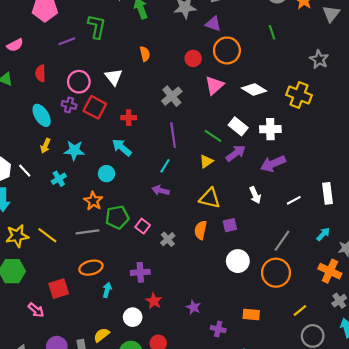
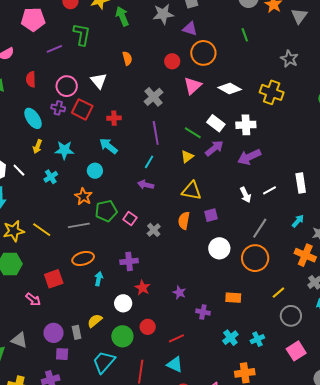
white arrow: (255, 195) -> (245, 195), moved

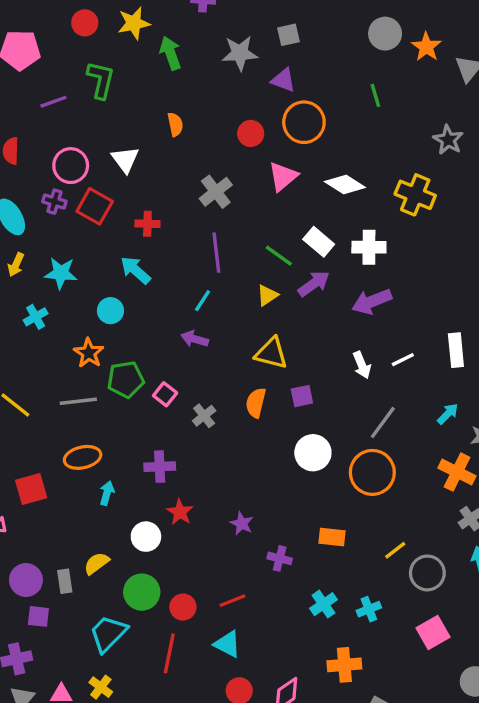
yellow line: (278, 293) -> (395, 550), moved
red circle: (148, 327) -> (183, 607), moved

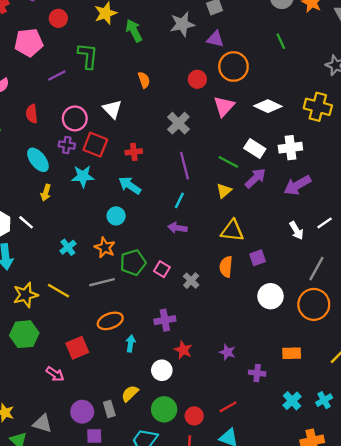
red circle: (85, 23) -> (58, 18), moved
cyan star: (61, 273) -> (83, 176), moved
cyan cross: (36, 317) -> (68, 247), moved

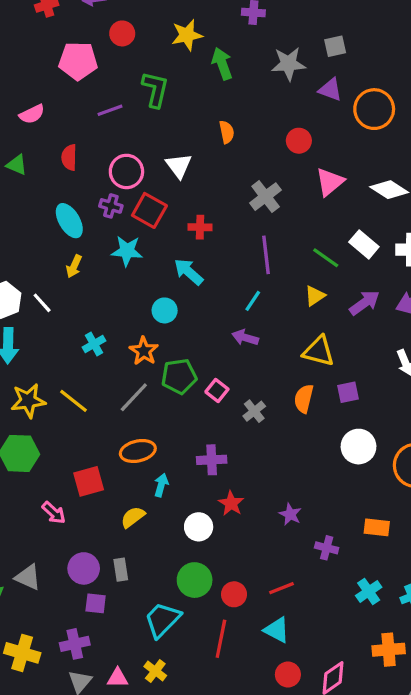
orange circle: (233, 66) -> (374, 109), moved
purple arrow: (255, 178) -> (364, 303), moved
gray line: (102, 282) -> (134, 397), turned -40
yellow semicircle: (130, 393) -> (133, 517), moved

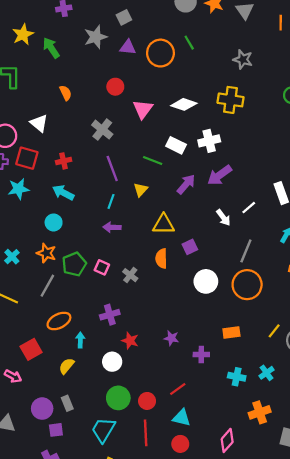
yellow triangle: (315, 296) -> (141, 190), moved
cyan cross: (369, 591) -> (237, 377), turned -30
red circle: (288, 675) -> (180, 444), moved

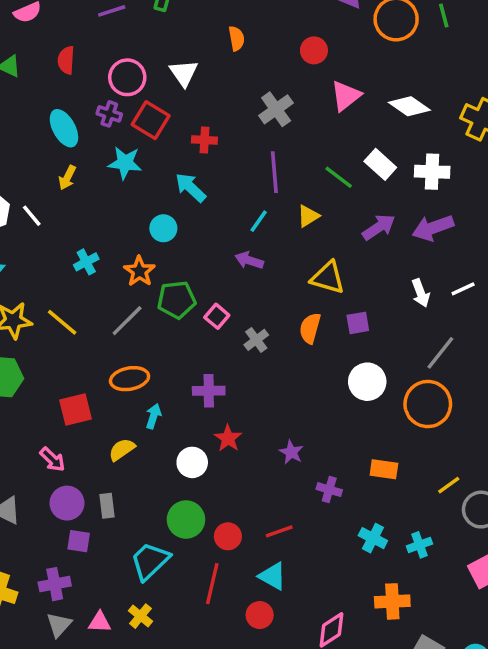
pink arrow: (13, 376) -> (52, 460), moved

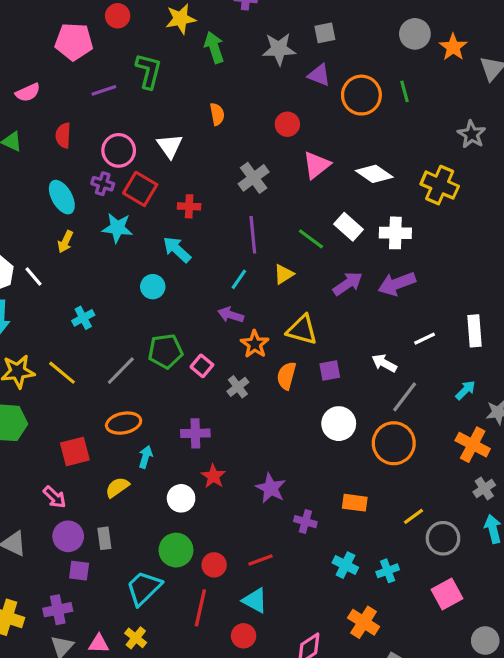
orange star: (139, 271) -> (255, 344), moved
white arrow: (421, 293) -> (384, 363), moved, turned 140
purple star: (291, 452) -> (271, 488), size x1.4
orange cross: (392, 601) -> (364, 622), turned 36

